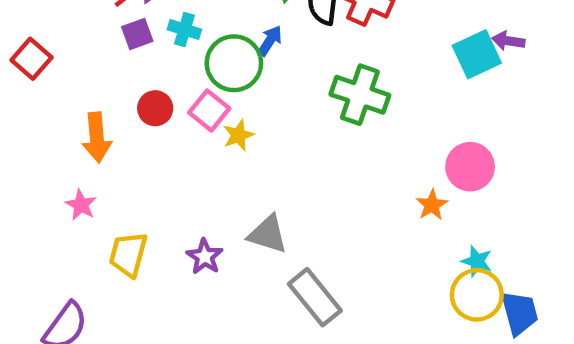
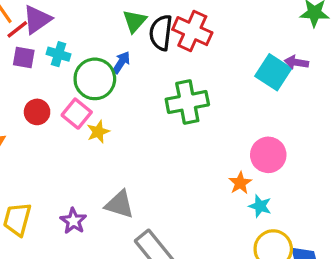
purple square: (137, 34) -> (24, 57), turned 30
cyan square: (477, 54) -> (273, 72), turned -32
green cross: (360, 95) -> (187, 102), turned -30
cyan star: (477, 261) -> (260, 206), moved

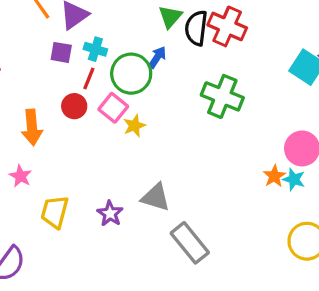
red line: (17, 29) -> (89, 78), moved, turned -30
green cross: (187, 102) -> (222, 96), turned 33
cyan star: (260, 206) -> (294, 179), moved

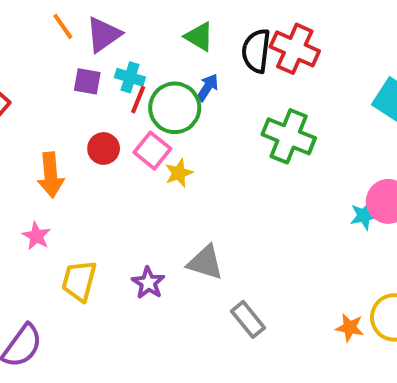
green triangle: (170, 17) -> (199, 37), moved, turned -40
red line: (89, 78) -> (138, 100), moved
orange star: (274, 176) -> (350, 328), moved, turned -30
cyan star: (294, 179) -> (364, 216), moved, turned -30
gray rectangle: (190, 243) -> (248, 319), size x0.7

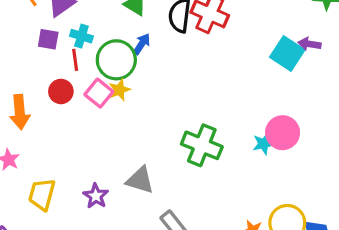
red line: (138, 100) -> (75, 60), moved, turned -30
green cross: (289, 136) -> (202, 145), moved
yellow star: (179, 173) -> (119, 90), moved

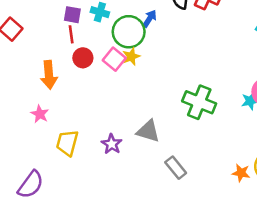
red line: (75, 60) -> (71, 34), moved

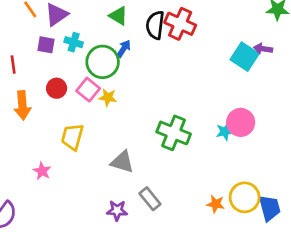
red line: (71, 34) -> (13, 65), moved
yellow star: (131, 57) -> (108, 97), moved, turned 30
pink star: (40, 114) -> (42, 171), moved
yellow trapezoid: (67, 143) -> (72, 137), moved
purple star: (112, 144) -> (117, 211), moved, turned -30

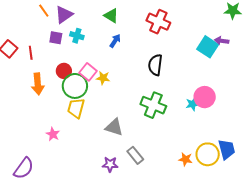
black semicircle: (155, 25) -> (155, 65), moved
green circle: (103, 62) -> (75, 86), moved
blue trapezoid: (270, 208) -> (227, 149), moved

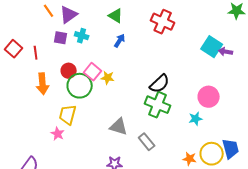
purple arrow: (222, 41) -> (226, 52), moved
black semicircle: (155, 65) -> (160, 84), moved, turned -140
cyan star: (193, 104) -> (196, 119), moved
yellow trapezoid: (76, 108) -> (68, 115), moved
gray rectangle: (135, 155) -> (147, 142), moved

